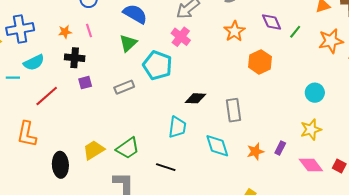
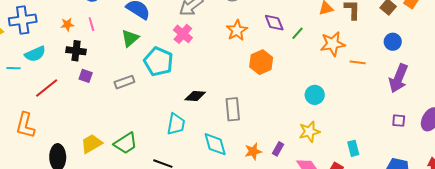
purple square: (85, 83) -> (86, 76), turned 32

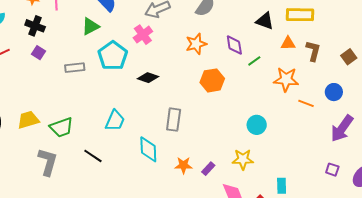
blue circle: (393, 42) -> (334, 92), moved
black diamond: (195, 96) -> (148, 78), moved

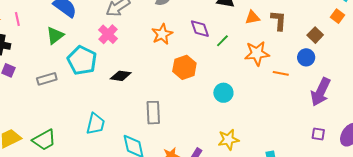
brown square: (349, 57) -> (315, 35), moved
cyan circle: (257, 125) -> (223, 93), moved

